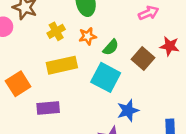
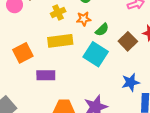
blue star: (128, 110) -> (131, 82), moved

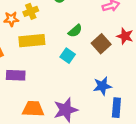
orange star: (84, 19) -> (11, 19), moved
cyan square: (96, 54) -> (68, 56), size x0.6

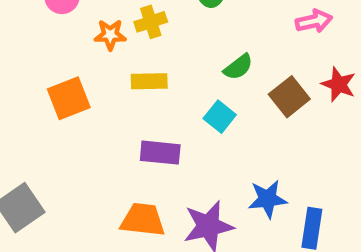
yellow rectangle: (32, 41) -> (149, 81), size x0.7
purple rectangle: (16, 75) -> (160, 153), moved
blue star: (102, 86) -> (267, 199), moved

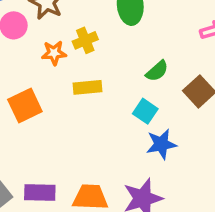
purple rectangle: (160, 153) -> (40, 193), moved
blue star: (267, 199) -> (161, 144), moved

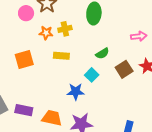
blue star: (161, 144) -> (76, 92), moved

